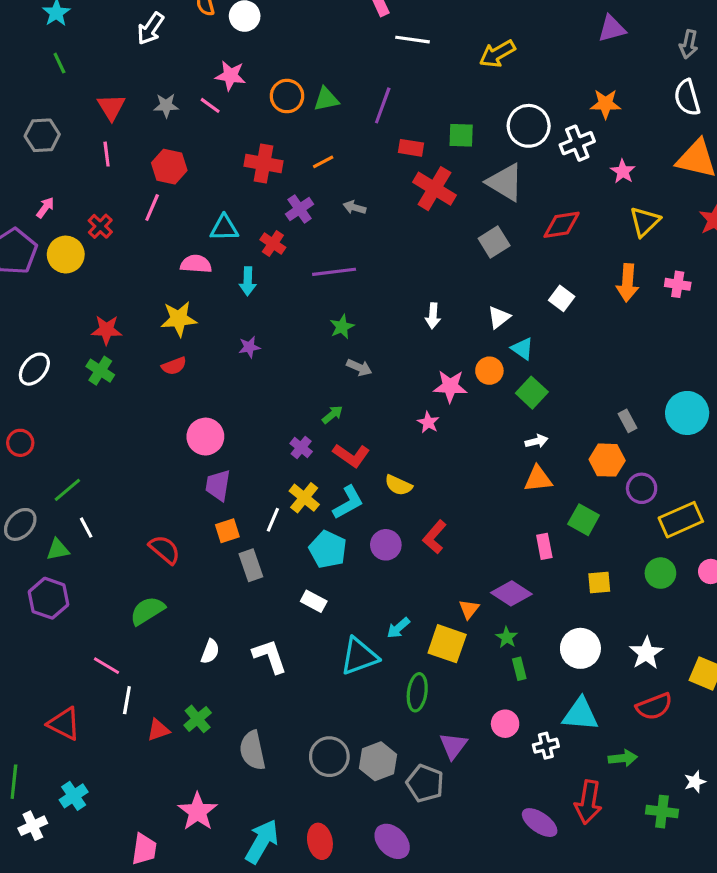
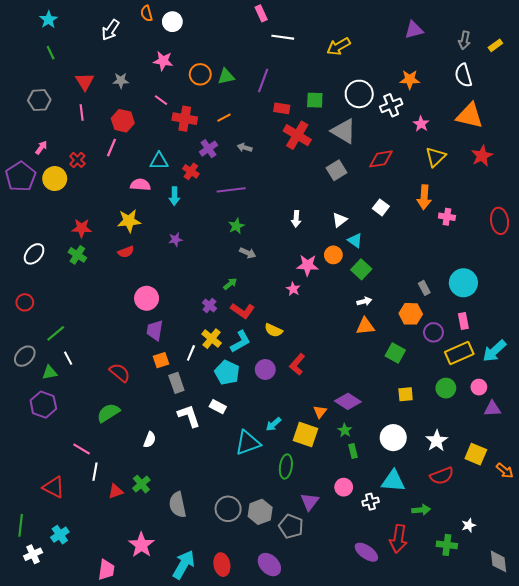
pink line: (210, 105) -> (161, 100), moved
pink cross: (678, 284) -> (447, 217), moved
pink rectangle: (544, 546) -> (463, 321), moved
white L-shape: (270, 656) -> (189, 416), moved

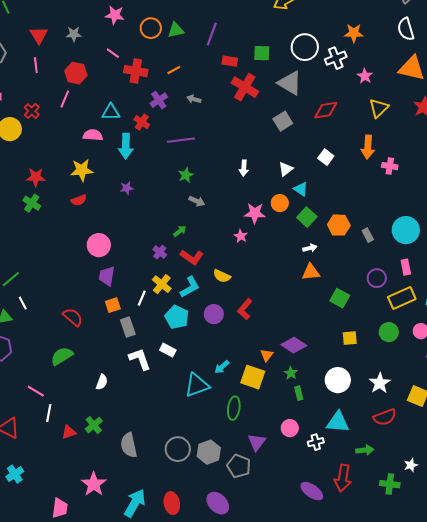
cyan arrow: (174, 196) -> (126, 146), size x1.4
orange hexagon: (411, 314) -> (339, 225), moved

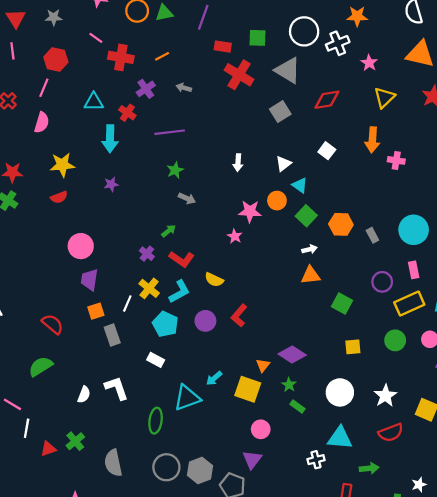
pink semicircle: (93, 135) -> (42, 122), moved, turned 102
white L-shape: (140, 359) -> (117, 388), moved
green rectangle: (299, 393) -> (298, 407), turned -40
green ellipse: (234, 408) -> (156, 421), moved
pink circle: (290, 428) -> (261, 429), moved

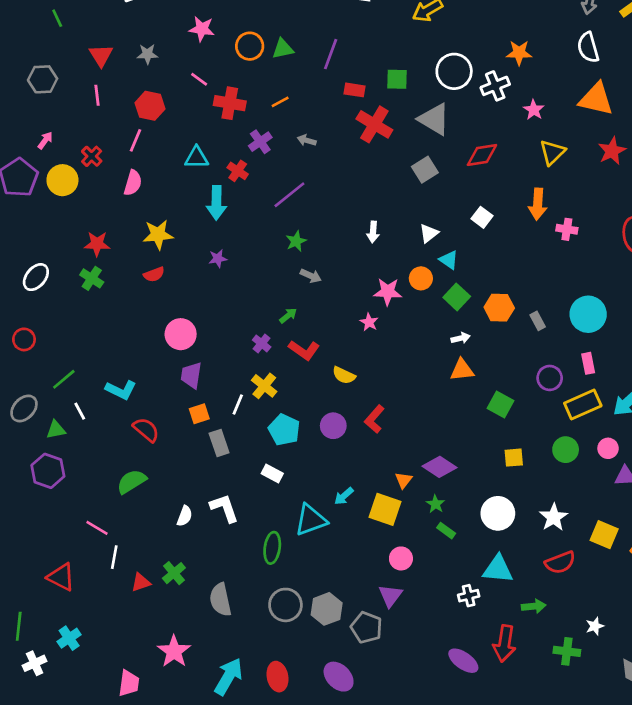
purple line: (170, 132) -> (289, 195), turned -32
cyan L-shape: (179, 292) -> (121, 390), moved, turned 55

